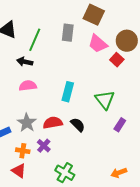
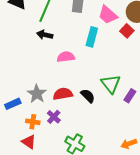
black arrow: (25, 62) -> (45, 35), moved
pink semicircle: (28, 86) -> (66, 57), moved
cyan rectangle: (68, 92) -> (92, 37), moved
green triangle: (105, 100) -> (111, 84), moved

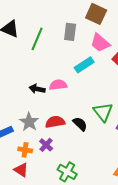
black arrow: (45, 35) -> (37, 89), moved
cyan rectangle: (92, 37) -> (84, 65), turned 42

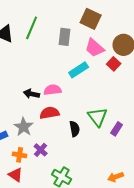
green line: (37, 39) -> (32, 28), moved
red semicircle: (55, 122) -> (50, 113), moved
black semicircle: (80, 124) -> (75, 129), turned 35

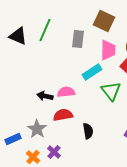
pink trapezoid: (95, 48) -> (108, 50), turned -130
green triangle: (98, 117) -> (111, 91), moved
orange cross: (20, 155) -> (33, 157), turned 32

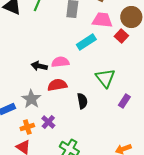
pink trapezoid: (108, 50) -> (102, 20), turned -85
green triangle: (111, 91) -> (105, 78), moved
orange cross: (33, 157) -> (27, 127), turned 32

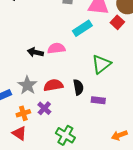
green triangle: (105, 78) -> (101, 64), turned 30
red semicircle: (57, 85) -> (53, 85), moved
purple rectangle: (124, 101) -> (98, 100), moved, turned 64

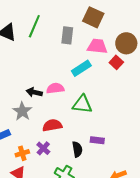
green triangle: (101, 64) -> (82, 104), moved, turned 45
gray star: (27, 85) -> (22, 111), moved
black semicircle: (78, 87) -> (77, 149), moved

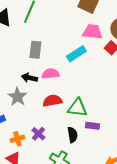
gray rectangle: (67, 35) -> (35, 50), moved
green triangle: (82, 104) -> (77, 108), moved
red semicircle: (52, 125) -> (52, 101), moved

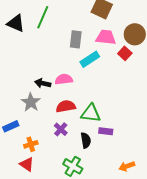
gray rectangle: (35, 50) -> (76, 39), moved
purple cross: (38, 134) -> (61, 129), moved

